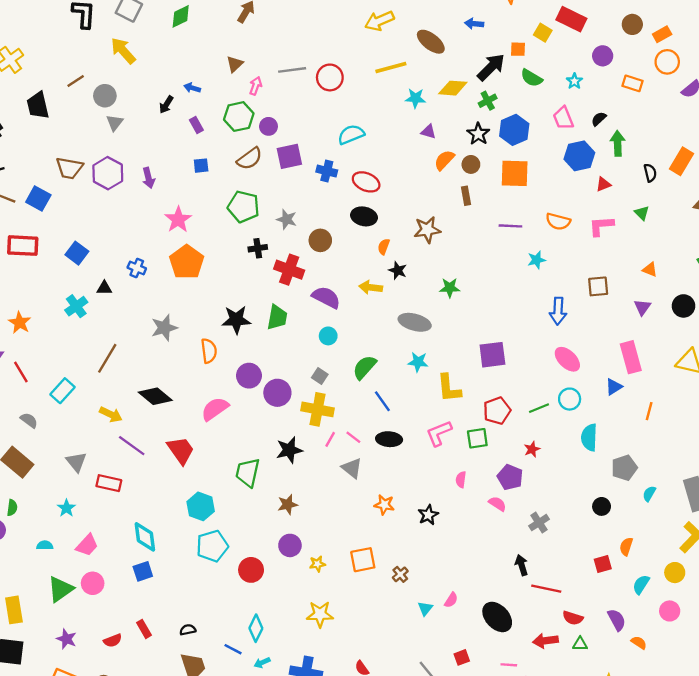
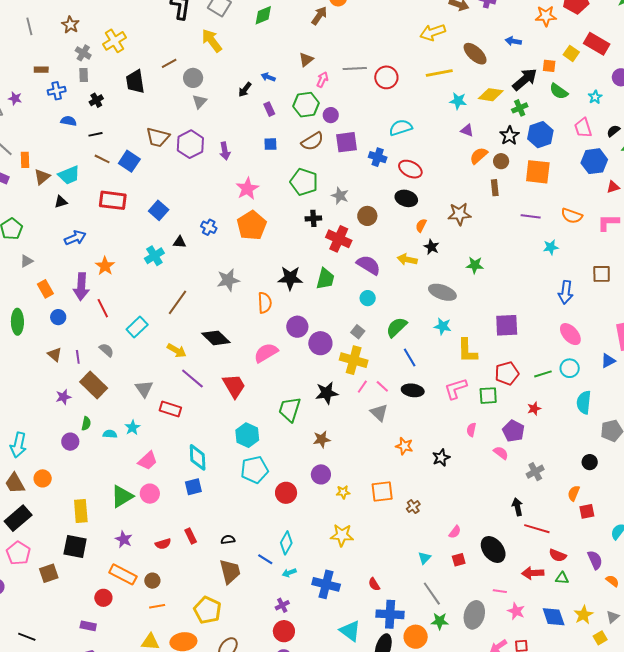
cyan semicircle: (45, 545) -> (110, 434), moved
orange semicircle: (626, 547) -> (574, 493), moved
cyan triangle: (425, 608) -> (425, 558), moved
red square: (462, 657) -> (459, 560), moved

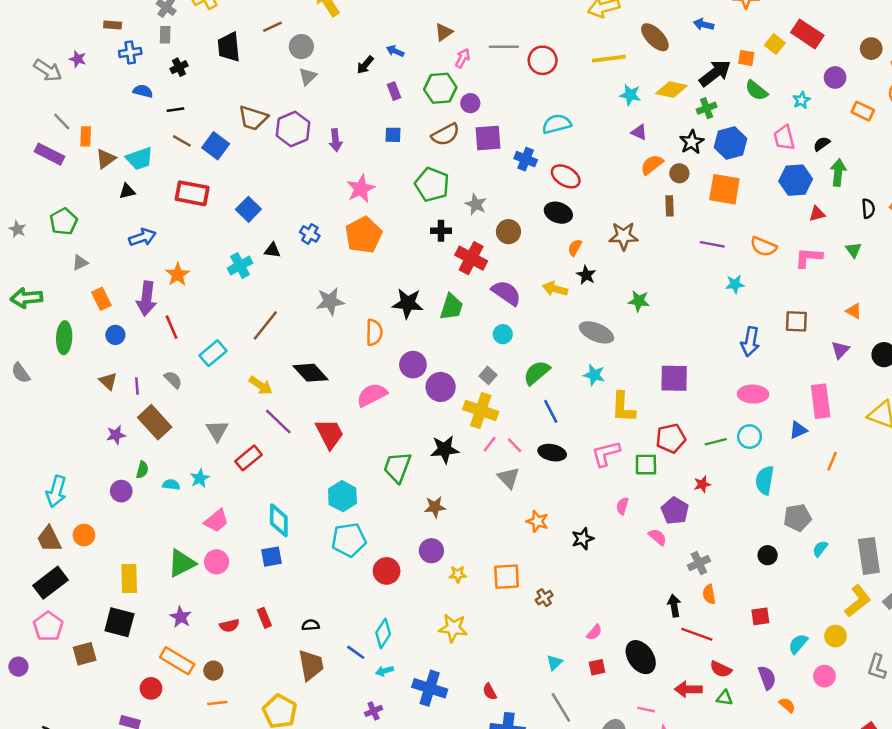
pink ellipse: (570, 334) -> (753, 394), turned -50
red rectangle: (170, 409) -> (248, 458), turned -60
orange semicircle: (574, 493) -> (709, 594), moved, turned -35

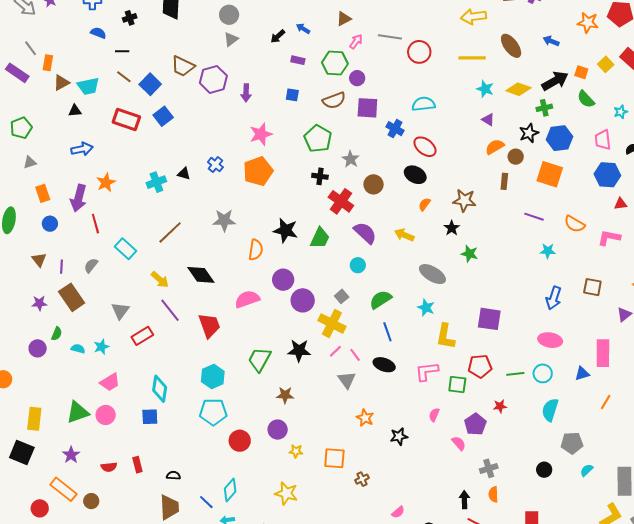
purple rectangle: (394, 91) -> (298, 60), turned -64
blue square: (248, 209) -> (163, 116), moved
black star: (586, 275) -> (452, 228), moved
cyan rectangle: (213, 353) -> (125, 249), turned 75
gray semicircle: (173, 380) -> (91, 265), turned -105

